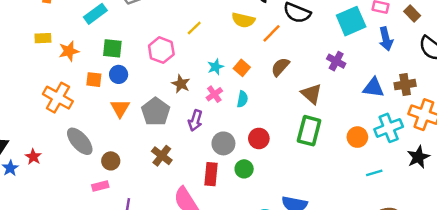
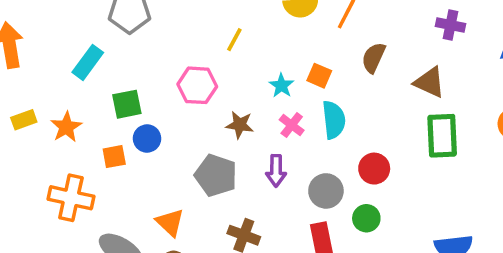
cyan semicircle: (242, 99) -> (334, 120), size x1.5
orange triangle: (120, 108) -> (170, 222), moved

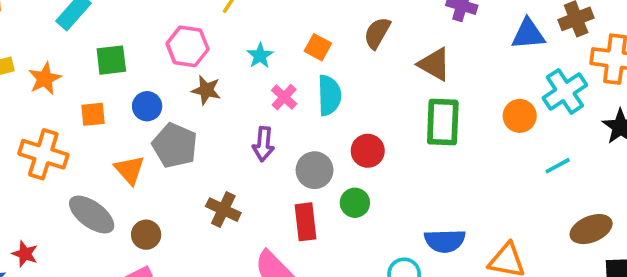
cyan star: (281, 86) -> (260, 56), moved
brown star: (240, 125) -> (206, 90), moved
blue circle: (147, 139) -> (147, 106), moved
gray pentagon: (216, 175) -> (175, 146), moved
orange triangle: (170, 222) -> (130, 170), moved

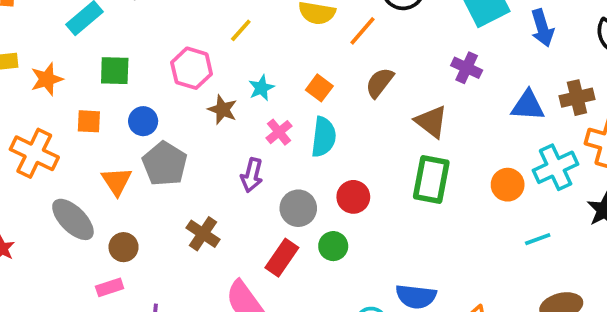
brown star: (206, 90) -> (222, 110), moved
red rectangle: (305, 222) -> (282, 258), turned 33

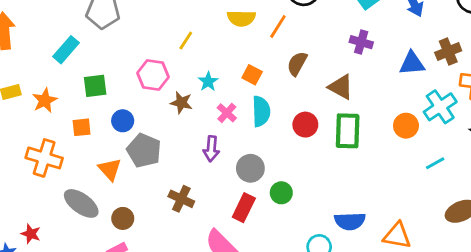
red circle: (353, 197) -> (305, 125), moved

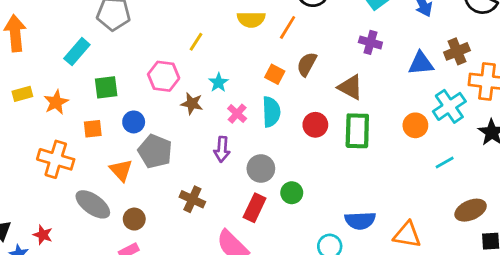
orange square: (252, 75) -> (275, 74), moved

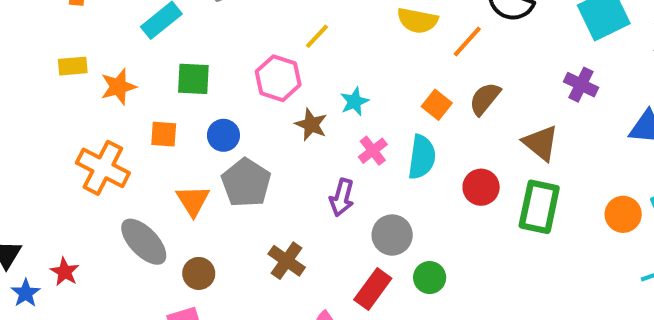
yellow line: (196, 42) -> (317, 36), moved

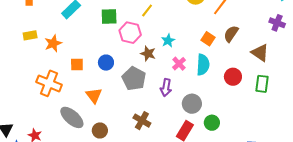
green square: (193, 79) -> (109, 17), moved
gray pentagon: (246, 183) -> (134, 79), moved
green rectangle: (539, 207) -> (262, 84), size x0.7

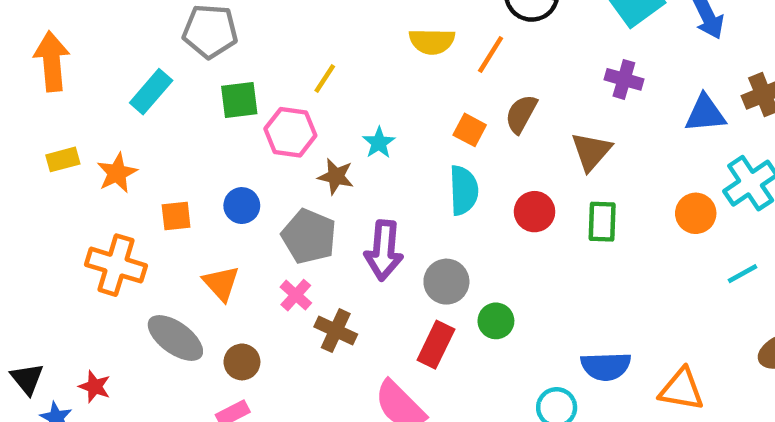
brown triangle: (260, 53) -> (591, 151), turned 42
pink cross: (179, 64) -> (296, 295), moved
purple arrow: (166, 88) -> (384, 250), size x1.4

